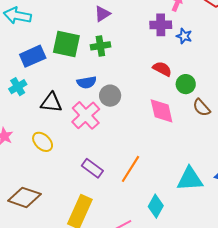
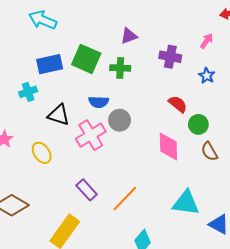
purple cross: (161, 25) -> (170, 57), moved
cyan triangle: (190, 179) -> (186, 203), moved

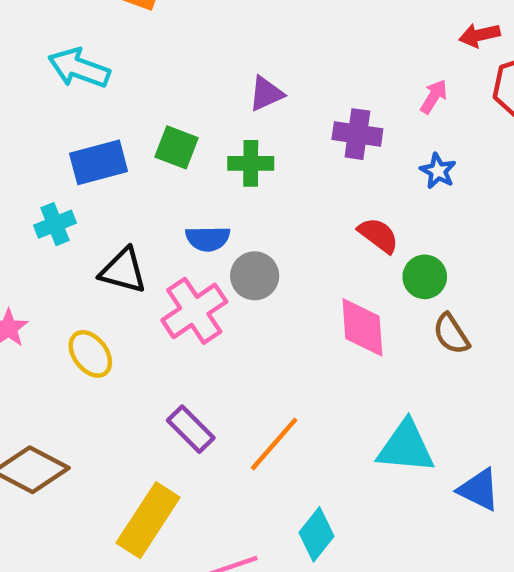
green square: (86, 59) -> (177, 147), size x0.7

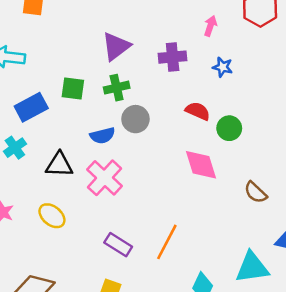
purple triangle: (266, 94) -> (116, 46), size x1.4
gray circle: (255, 276) -> (135, 119), moved
brown semicircle: (451, 334) -> (256, 192), moved
cyan triangle: (406, 447) -> (252, 267), moved

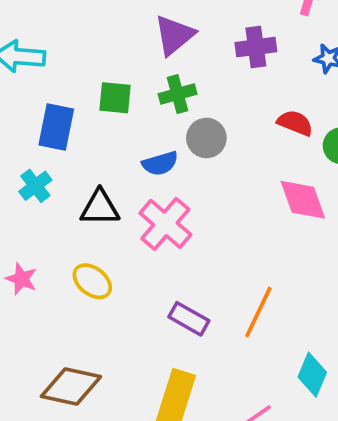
blue rectangle: (31, 107) -> (56, 127), turned -48

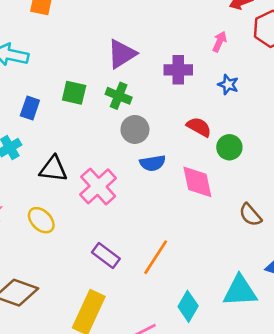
green cross: (178, 94) -> (119, 96), turned 30
blue rectangle: (56, 127) -> (30, 108), size x0.7
blue semicircle: (160, 163) -> (153, 163), moved

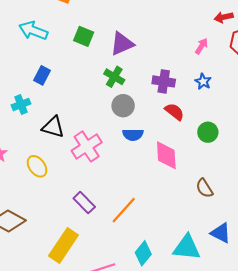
purple cross: (178, 70) -> (164, 81), moved
green square: (74, 93) -> (84, 36), moved
green circle: (229, 147) -> (208, 132), moved

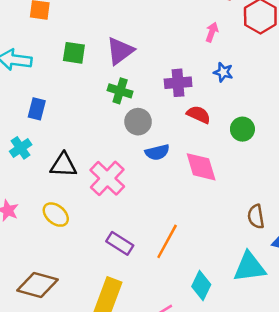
brown semicircle: (204, 188) -> (256, 217), moved, turned 36

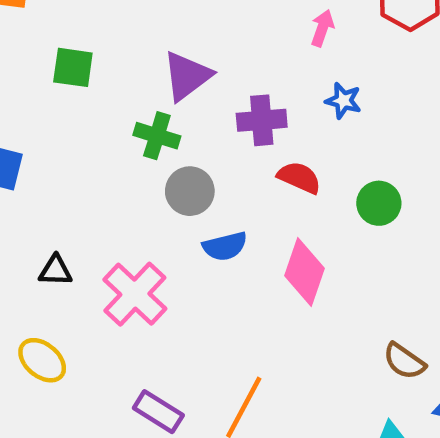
purple triangle: (120, 51) -> (187, 76), moved
black triangle: (63, 165) -> (55, 271), size x0.7
pink diamond: (201, 167) -> (305, 272), turned 36
brown semicircle: (256, 217) -> (404, 361), turned -45

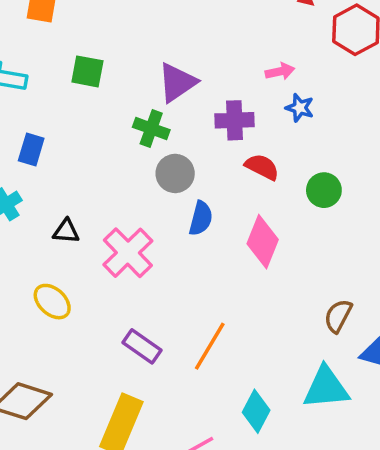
pink arrow: (322, 28) -> (280, 71), moved, turned 56
blue semicircle: (225, 246) -> (201, 218), turned -64
brown semicircle: (404, 361) -> (338, 316), turned 80

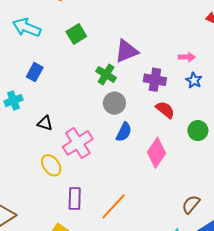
green square: (87, 71) -> (76, 34), turned 36
yellow ellipse: (52, 302) -> (51, 165), moved
purple rectangle: (142, 346) -> (75, 198), turned 45

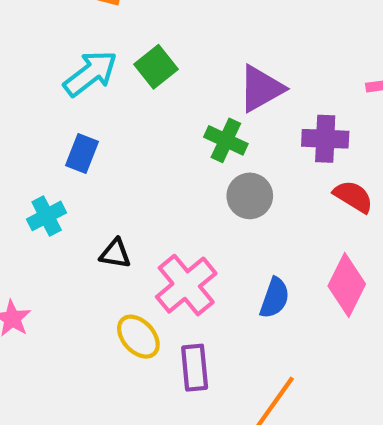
cyan arrow: (27, 28) -> (90, 73), moved, turned 128
blue semicircle: (124, 132) -> (275, 298), moved
purple rectangle: (75, 198) -> (195, 368), moved

